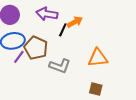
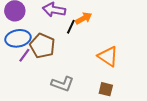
orange triangle: (98, 58) -> (108, 56), turned 40
gray L-shape: (60, 66) -> (62, 84), moved

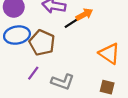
black line: (71, 27) -> (71, 23), turned 32
purple line: (24, 55) -> (33, 73), moved

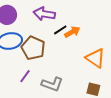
orange arrow: (84, 14) -> (72, 32), moved

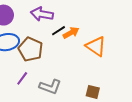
orange triangle: (95, 58) -> (96, 46), moved

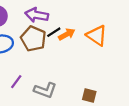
orange triangle: (96, 46) -> (97, 35), moved
brown pentagon: (30, 49) -> (33, 39), moved

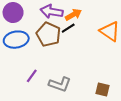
orange arrow: (67, 34) -> (73, 15), moved

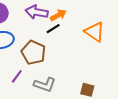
brown pentagon: (48, 34) -> (33, 52), moved

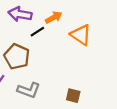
orange arrow: (58, 15) -> (54, 17), moved

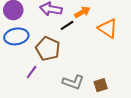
gray L-shape: (29, 90) -> (73, 82), moved
brown square: (73, 96) -> (101, 85), turned -32

